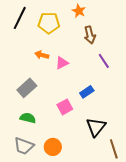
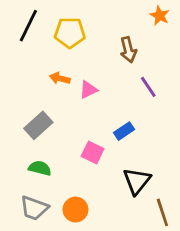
orange star: (79, 11) -> (160, 16), moved
pink square: (65, 107) -> (93, 152), turned -35

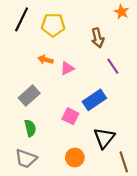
blue rectangle: (124, 131) -> (94, 100), size x1.5
green semicircle: (40, 168) -> (30, 128), turned 63
orange circle: (75, 210) -> (75, 158), moved

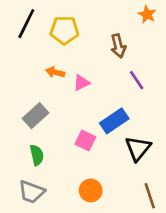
black triangle: (104, 138) -> (138, 148), moved

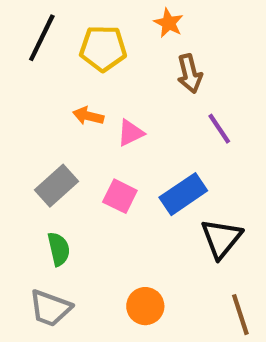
orange star: (147, 14) -> (169, 23), moved
pink square: (85, 141) -> (120, 196), moved

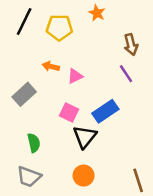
brown arrow: (190, 74) -> (131, 45), moved
gray rectangle: (57, 186) -> (24, 94), moved
black triangle: (221, 238) -> (85, 137), moved

